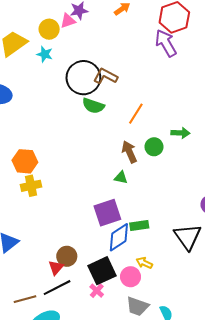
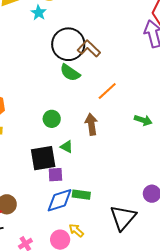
green circle: (154, 147) -> (52, 119), moved
green triangle: (121, 178) -> (67, 147), moved
purple square: (107, 213) -> (55, 175), size x0.6
black square: (102, 271) -> (43, 158), moved

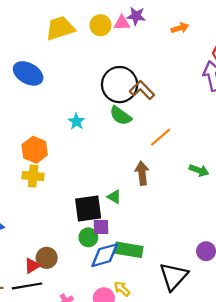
cyan star: (39, 13) -> (76, 121), moved
green circle: (52, 119) -> (88, 237), moved
green rectangle: (81, 195) -> (129, 250), size x1.4

